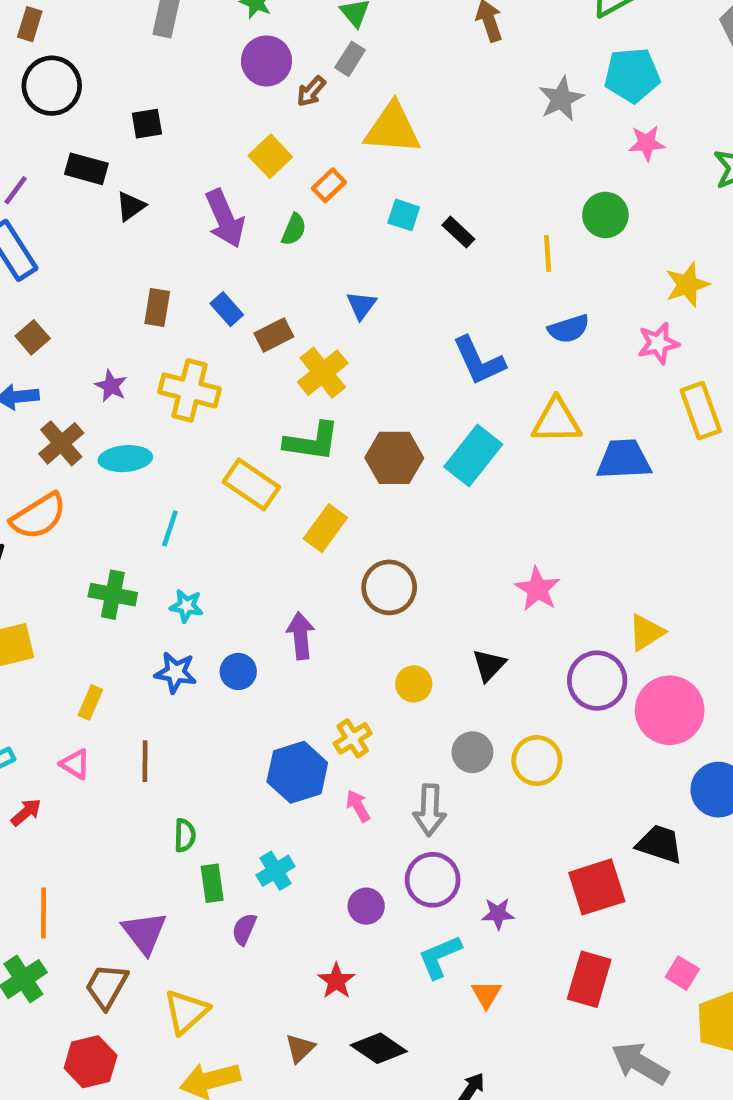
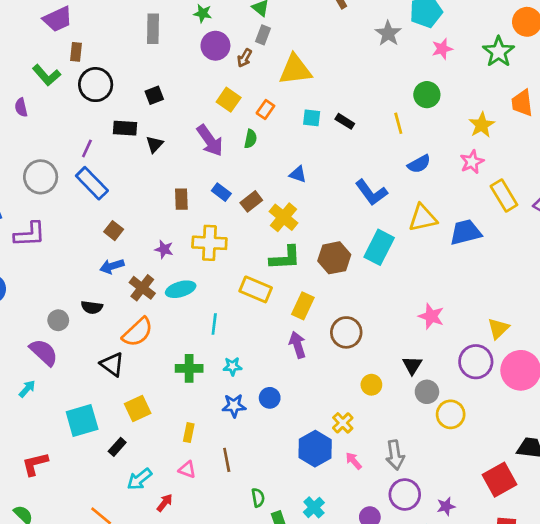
blue triangle: (361, 305) -> (298, 174), turned -36
purple arrow: (301, 636) -> (298, 345), moved
gray circle: (472, 752) -> (427, 392), moved

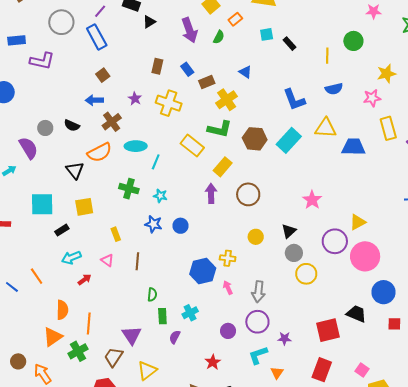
cyan square: (312, 118) -> (267, 34), turned -32
cyan ellipse: (181, 289) -> (136, 146), moved
yellow cross: (343, 423) -> (228, 258), turned 35
yellow rectangle: (189, 433) -> (116, 234), turned -48

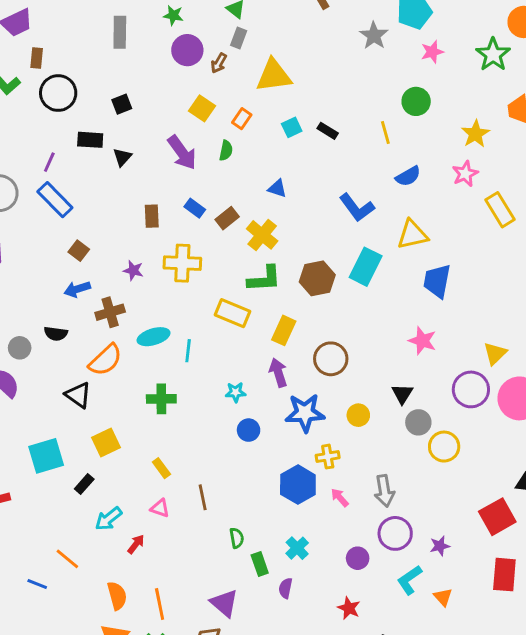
brown cross: (112, 122) -> (110, 312), turned 36
blue trapezoid: (353, 147) -> (437, 281), moved, turned -65
cyan star: (160, 196) -> (236, 392), moved
blue star: (153, 224) -> (305, 413), moved, size x1.5

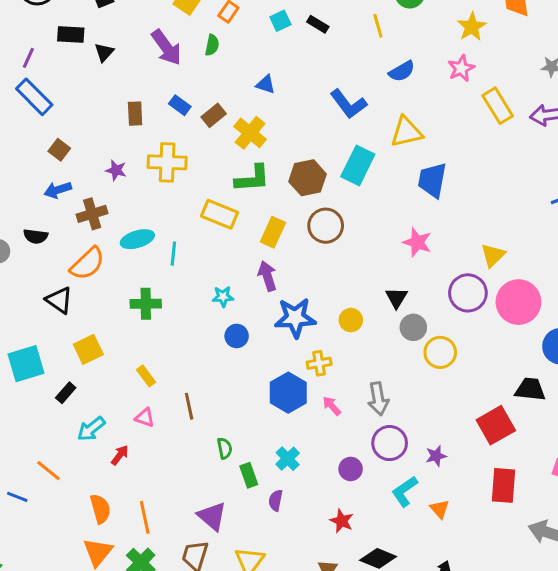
brown circle: (331, 359) -> (326, 226), moved

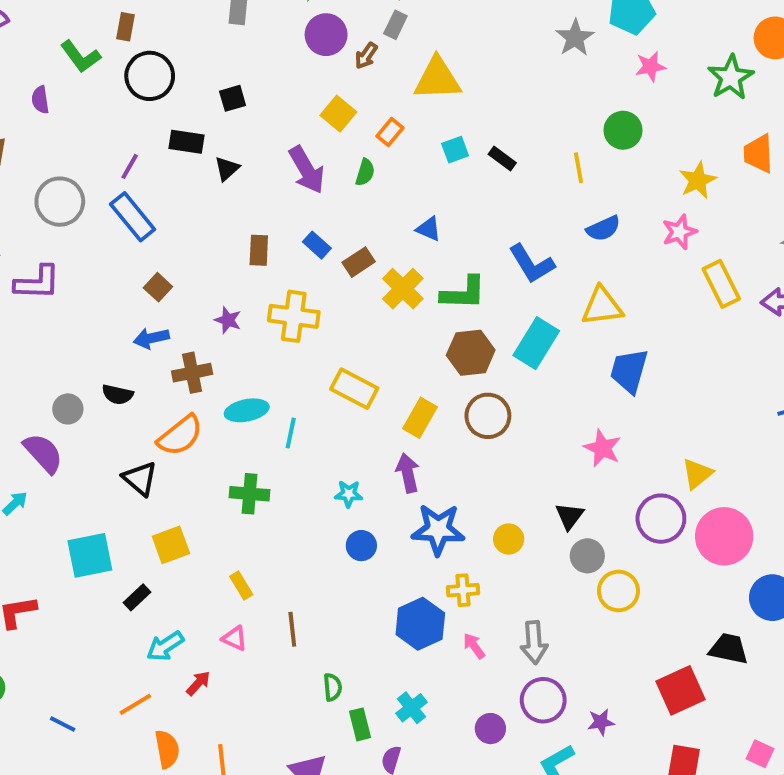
green L-shape: (252, 179) -> (463, 293), moved
orange line: (48, 471) -> (135, 704), moved, turned -76

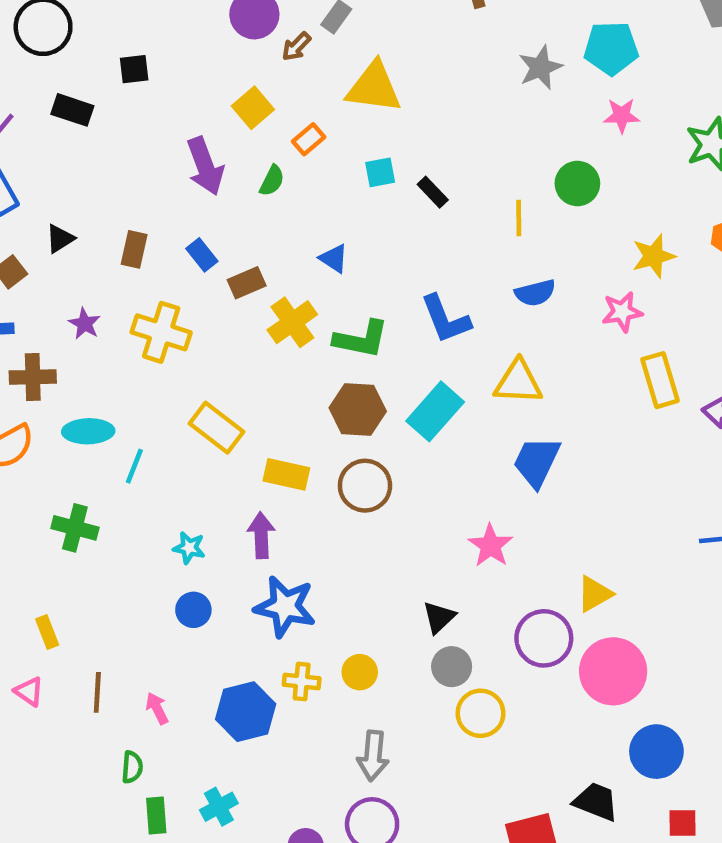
black triangle: (227, 169) -> (60, 239), moved
yellow rectangle: (420, 418) -> (286, 474), turned 63
yellow circle: (509, 539) -> (360, 672), moved
pink arrow: (474, 646) -> (157, 708), moved

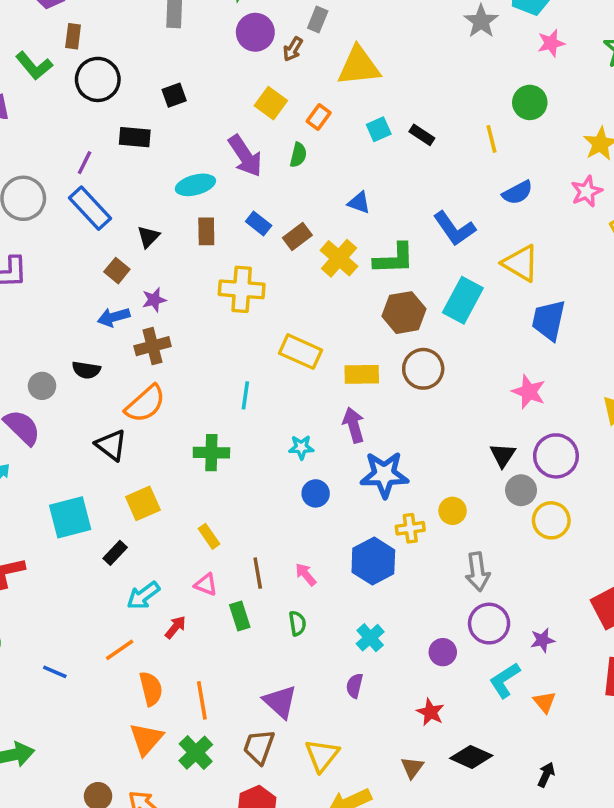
purple star: (85, 324) -> (154, 300), moved, turned -30
yellow triangle: (518, 382) -> (521, 263), turned 42
cyan ellipse: (88, 431) -> (195, 185), moved
purple circle: (544, 638) -> (556, 456), moved
green rectangle: (156, 816) -> (240, 616), moved

